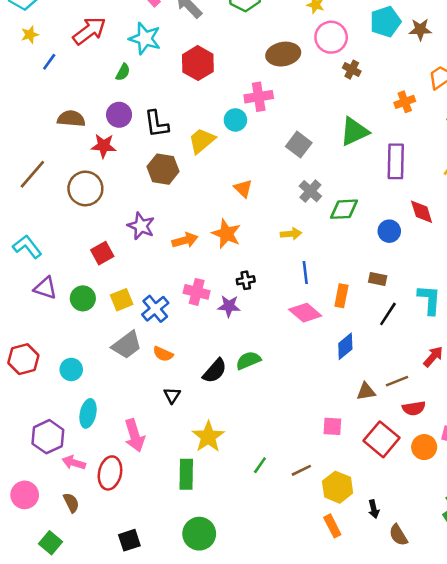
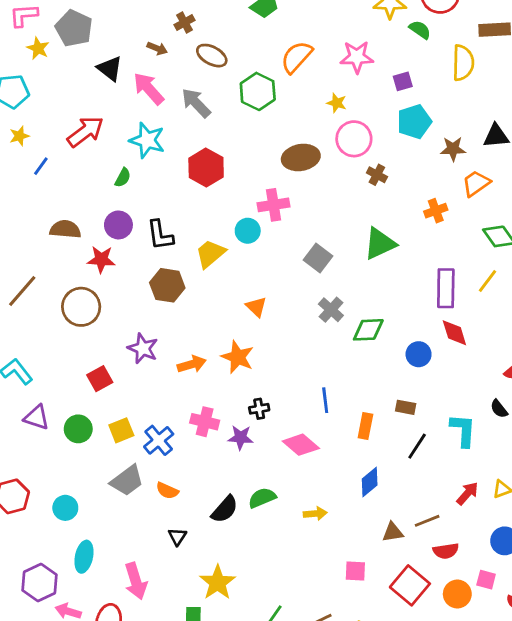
brown star: (420, 29) -> (453, 149), moved
purple rectangle: (396, 161) -> (446, 288), moved
yellow arrow: (291, 234) -> (315, 514), moved
pink diamond: (305, 313) -> (301, 445), moved

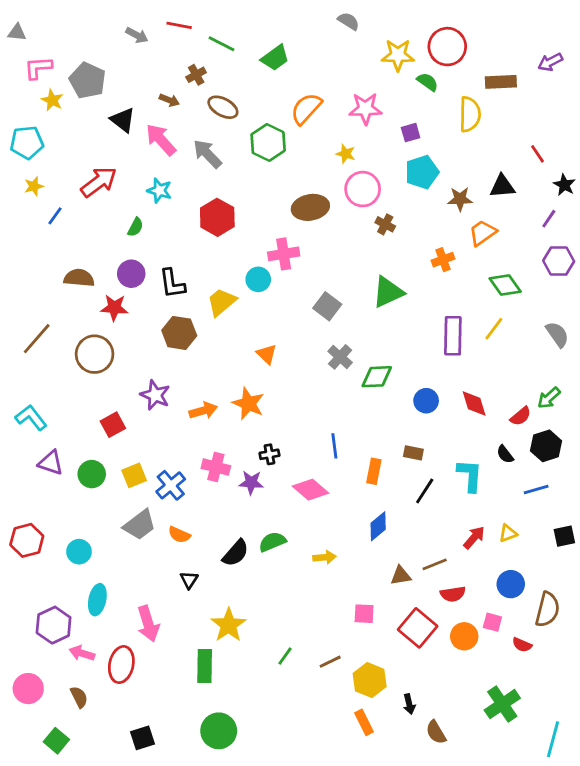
cyan star: (147, 140) -> (159, 190), size x0.7
red diamond: (454, 333) -> (474, 404), moved

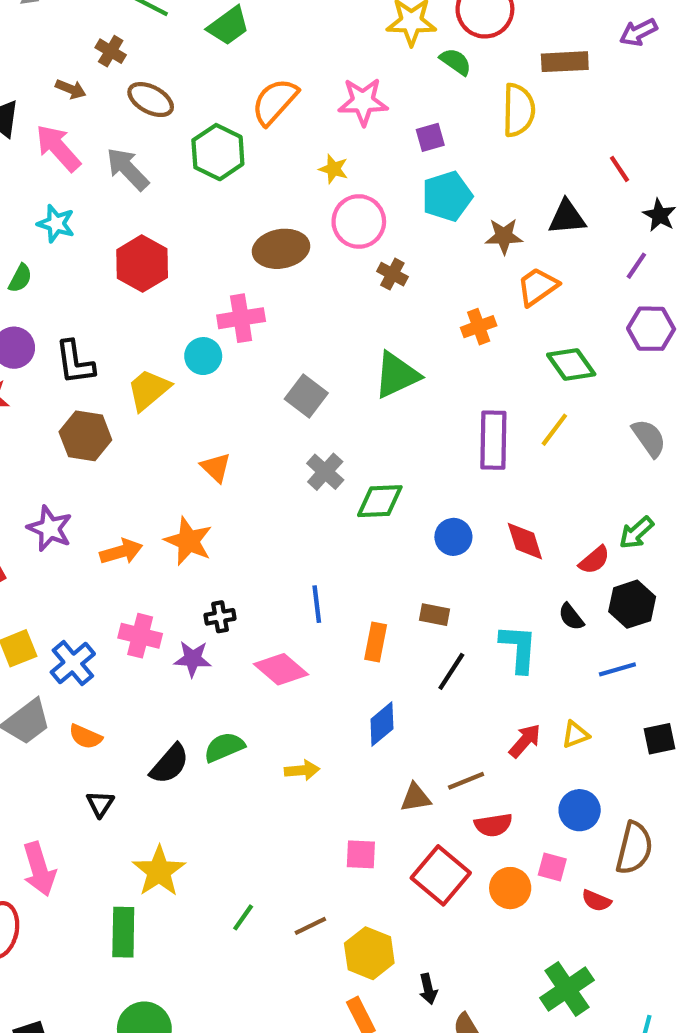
brown cross: (196, 75) -> (111, 51), turned -30

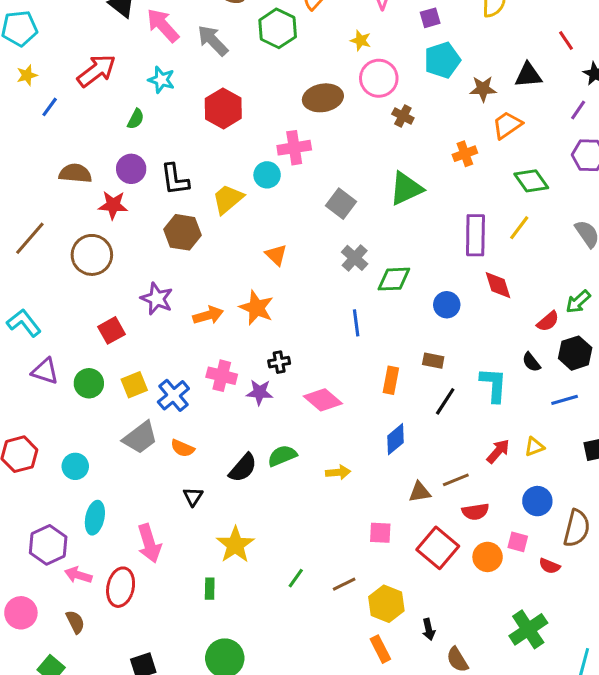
red diamond: (525, 541) -> (498, 285), moved
blue line: (317, 604) -> (356, 323), moved
green rectangle: (123, 932) -> (210, 589), size x0.6

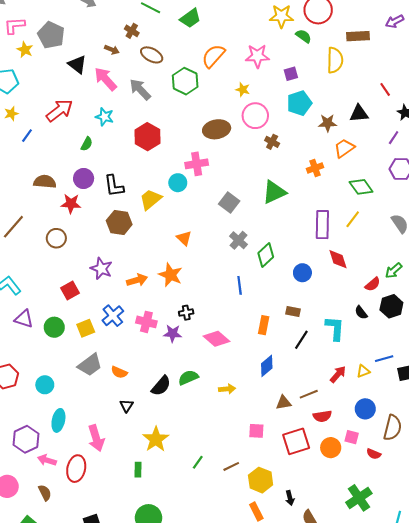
brown circle: (92, 255) -> (56, 238), size x0.7
green diamond: (394, 279) -> (266, 255), turned -40
blue cross: (173, 395) -> (113, 316), moved
blue line: (565, 400) -> (384, 359), moved
red square: (438, 548) -> (296, 441), turned 32

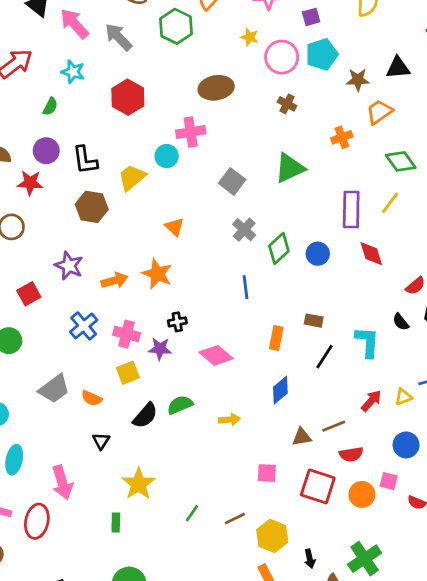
pink circle: (255, 116) -> (282, 57), moved
blue circle: (302, 273) -> (318, 254), moved
yellow square: (86, 328) -> (128, 373), moved
red square: (296, 441) -> (318, 486), turned 36
green cross: (359, 498) -> (365, 559), moved

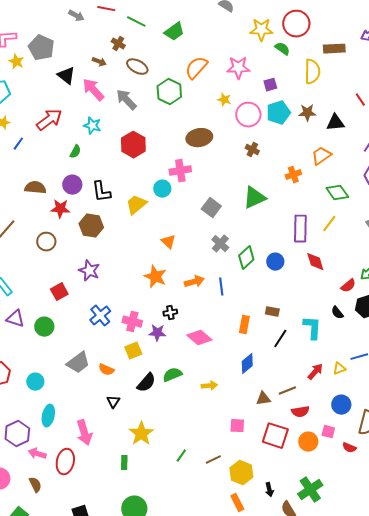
brown star: (358, 80) -> (307, 113), moved
brown hexagon: (92, 207) -> (91, 226), moved
orange arrow: (114, 280) -> (194, 282), moved

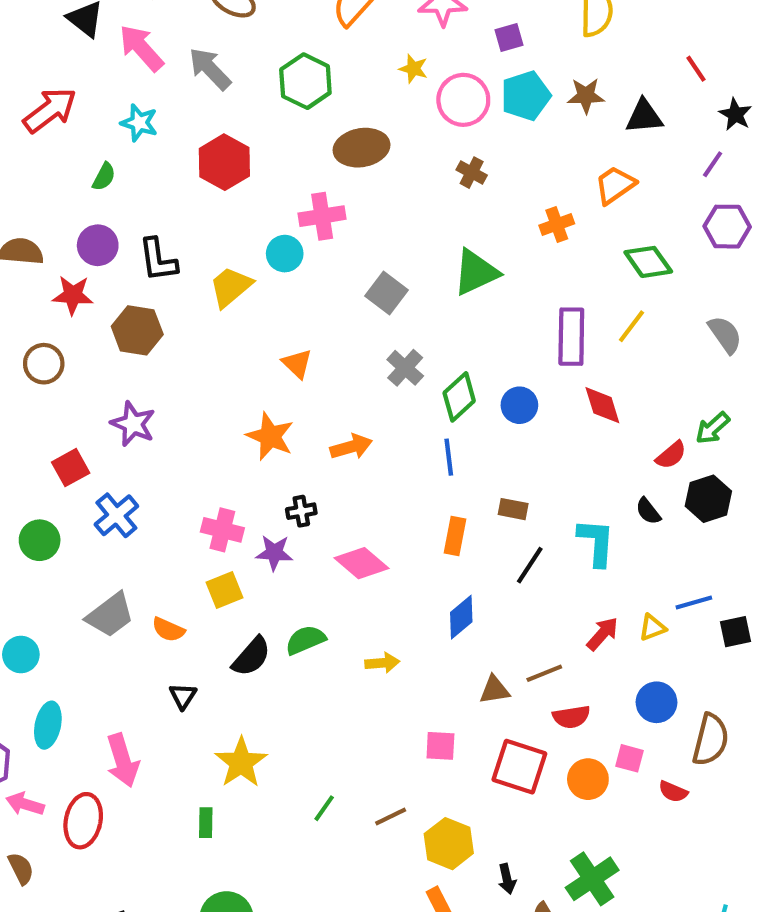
green hexagon: (169, 92) -> (305, 81), moved
blue line: (221, 287) -> (449, 457), moved
blue cross: (100, 316) -> (116, 515), moved

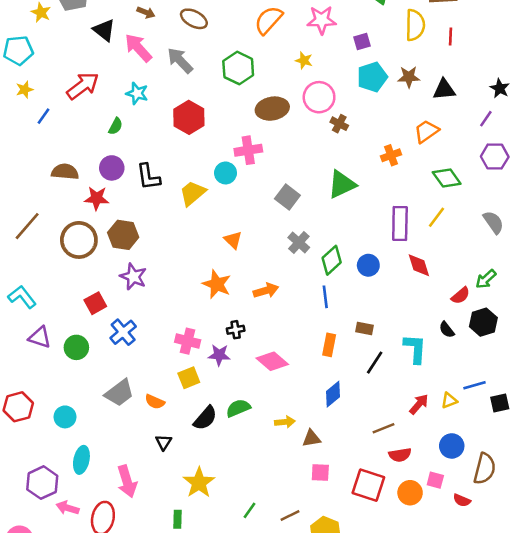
red line: (696, 69) -> (450, 36), moved, turned 36
pink circle: (463, 100) -> (319, 97), moved
brown hexagon: (137, 330) -> (123, 235), moved
brown circle: (44, 364) -> (79, 240), size x1.5
brown triangle: (494, 690) -> (311, 438), moved

